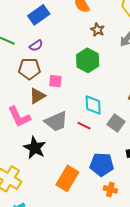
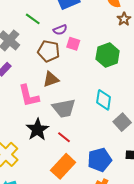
brown star: (97, 30) -> (124, 19), moved
pink square: (55, 81) -> (73, 44), moved
red line: (84, 126) -> (64, 137), moved
blue pentagon: (102, 164) -> (100, 160), turned -30

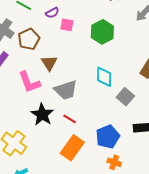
brown pentagon: (49, 51) -> (29, 39), moved, turned -30
brown triangle: (51, 79) -> (49, 63), turned -36

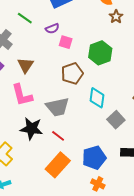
brown pentagon: (29, 39) -> (72, 74), moved
brown triangle: (49, 63) -> (26, 65), moved
black star: (42, 114) -> (31, 129), turned -30

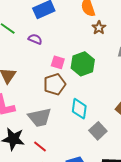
purple semicircle: (52, 28) -> (35, 39), turned -136
pink square: (66, 42) -> (58, 62), moved

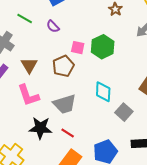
purple semicircle: (35, 39) -> (53, 26), turned -152
brown pentagon: (55, 84) -> (63, 66), moved

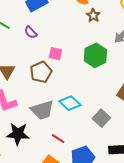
green hexagon: (103, 47) -> (95, 55), moved
cyan diamond: (103, 92) -> (70, 103), moved, turned -50
red line: (68, 133) -> (58, 139), moved

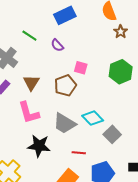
gray trapezoid: (42, 110) -> (64, 123), turned 45
gray square: (101, 118) -> (112, 134), moved
red line: (58, 139) -> (79, 153), turned -32

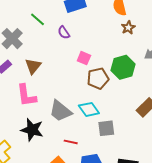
brown pentagon: (65, 85) -> (98, 78), moved
gray square: (112, 134) -> (106, 128), turned 30

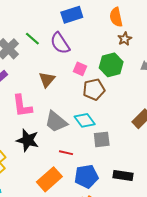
green line: (37, 19) -> (32, 39), moved
purple semicircle: (64, 33) -> (60, 43), size x1.6
brown triangle: (33, 66) -> (47, 80), moved
green hexagon: (123, 67) -> (111, 65), moved

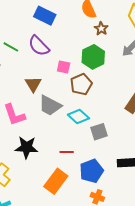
blue rectangle: (72, 15) -> (45, 16), turned 55
gray trapezoid: (56, 122) -> (50, 105), moved

